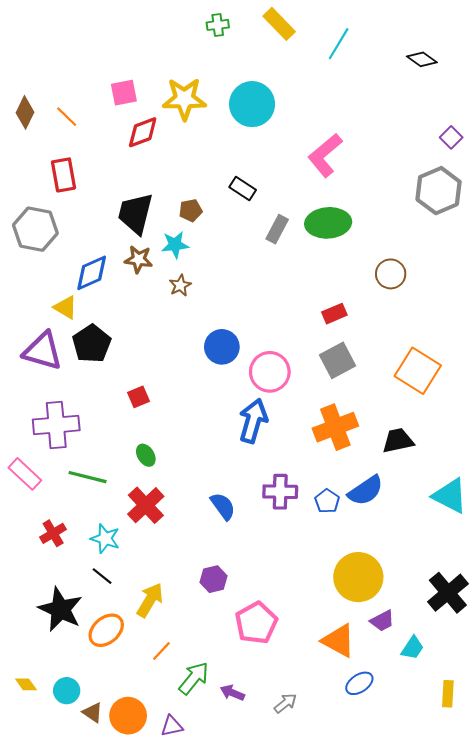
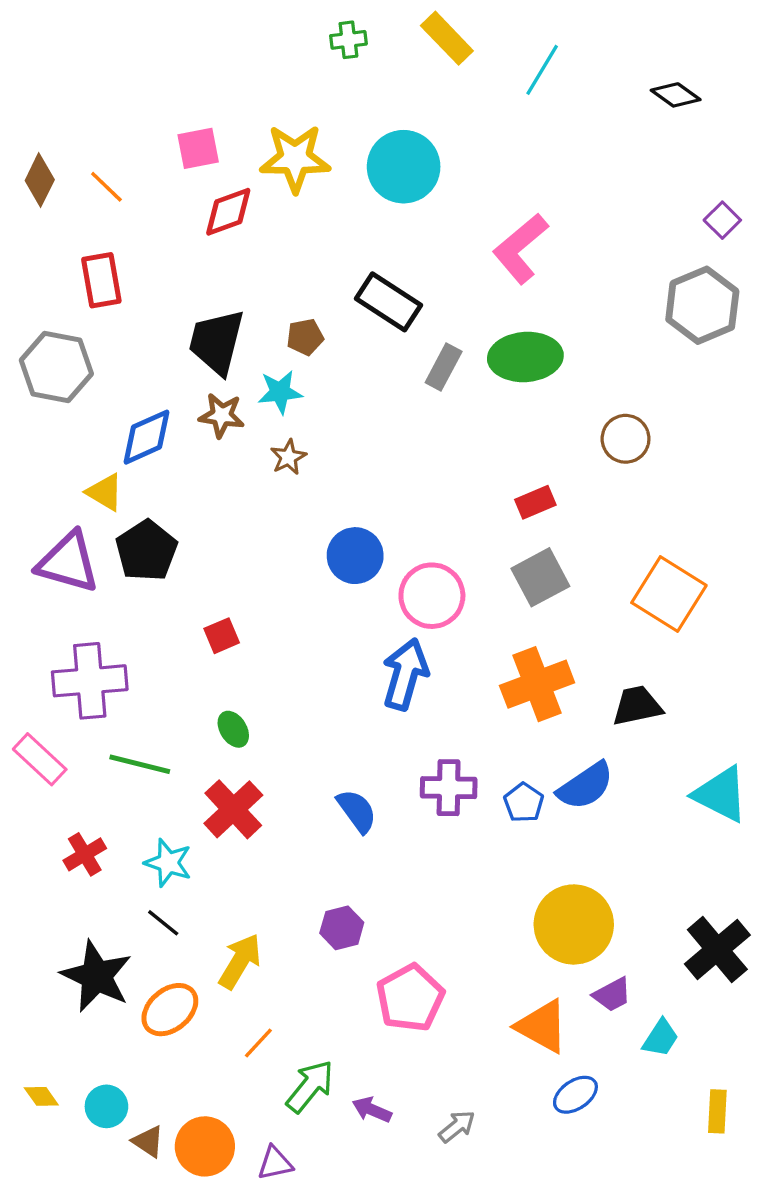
black rectangle: (243, 188) -> (389, 302), size x1.5

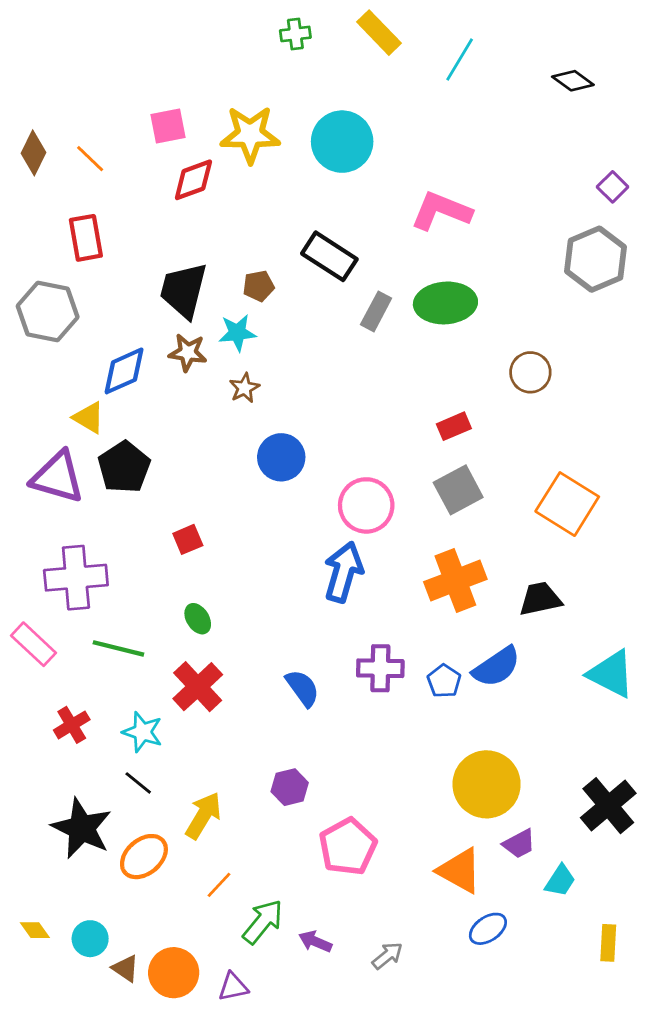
pink L-shape: (520, 248) -> (441, 211), turned 62
blue circle: (355, 556) -> (281, 457), moved

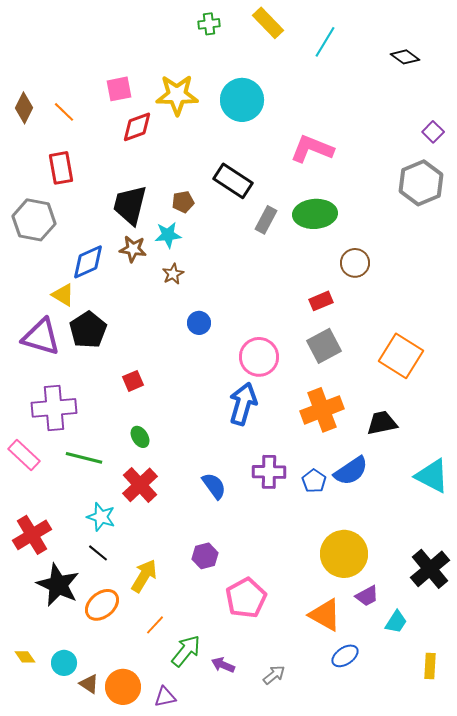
brown circle: (530, 372) -> (355, 263), moved
blue circle: (281, 457) -> (199, 323), size x0.7
red cross: (72, 725) -> (32, 535), moved, size x1.5

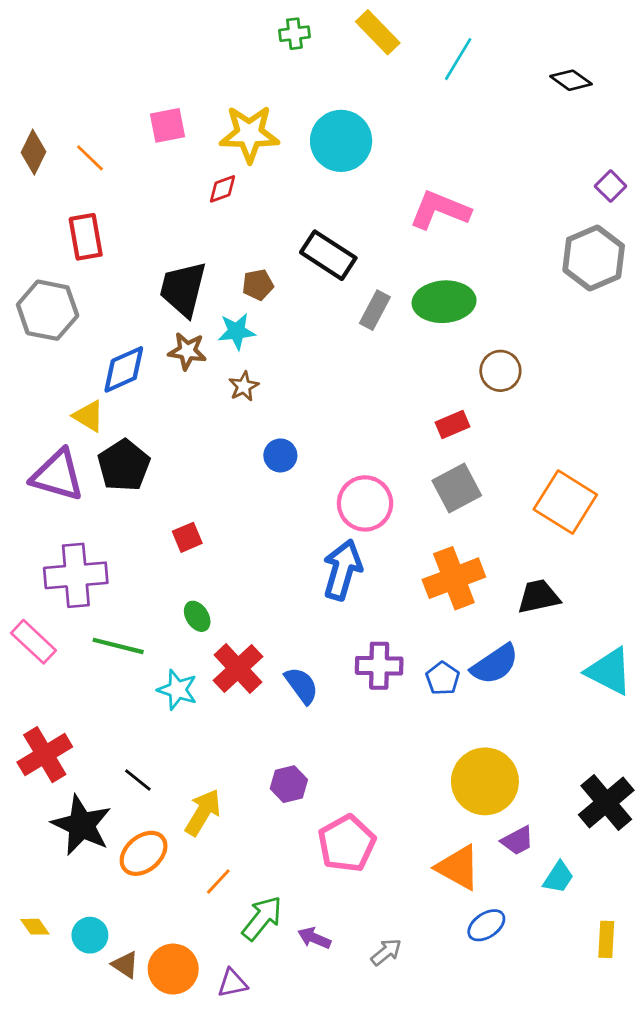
red diamond: (137, 127) -> (223, 189), moved, size x0.7
red cross: (140, 485) -> (238, 669), moved
cyan star: (101, 517) -> (177, 690), moved

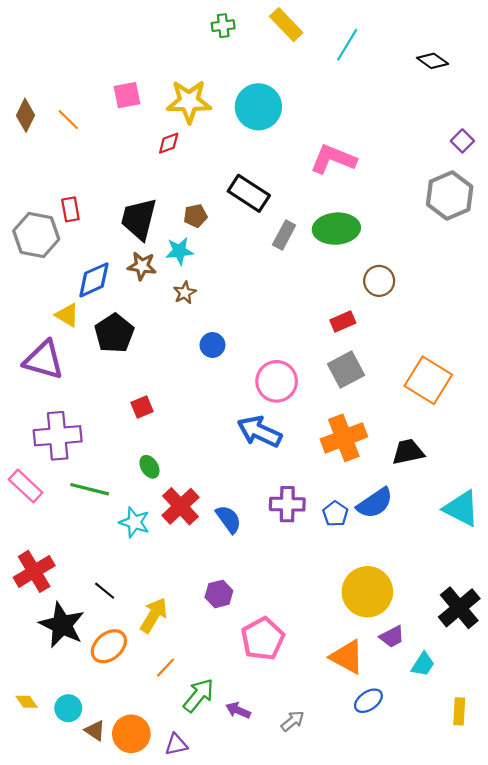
red rectangle: (86, 237) -> (70, 209), moved, size x0.7
black pentagon: (124, 465) -> (114, 333), moved
blue arrow: (342, 570) -> (259, 432), turned -81

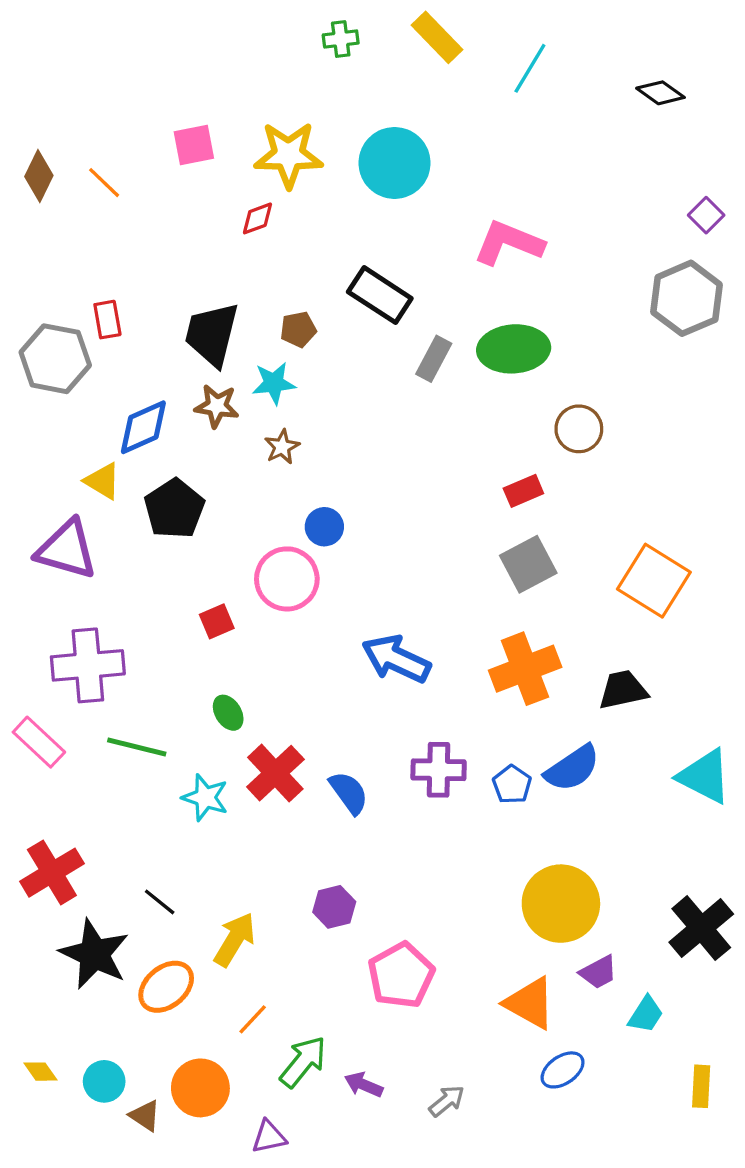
pink circle: (277, 381) -> (287, 579), moved
orange circle: (131, 734) -> (200, 1088), moved

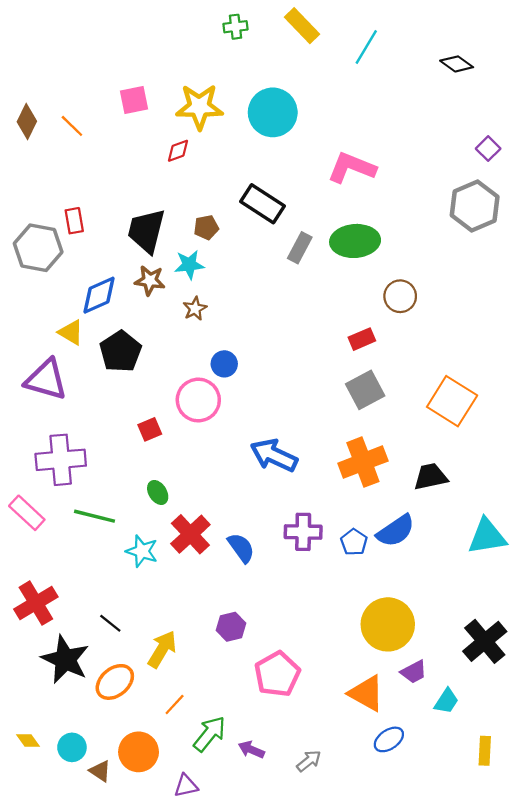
cyan triangle: (704, 776) -> (487, 536), turned -36

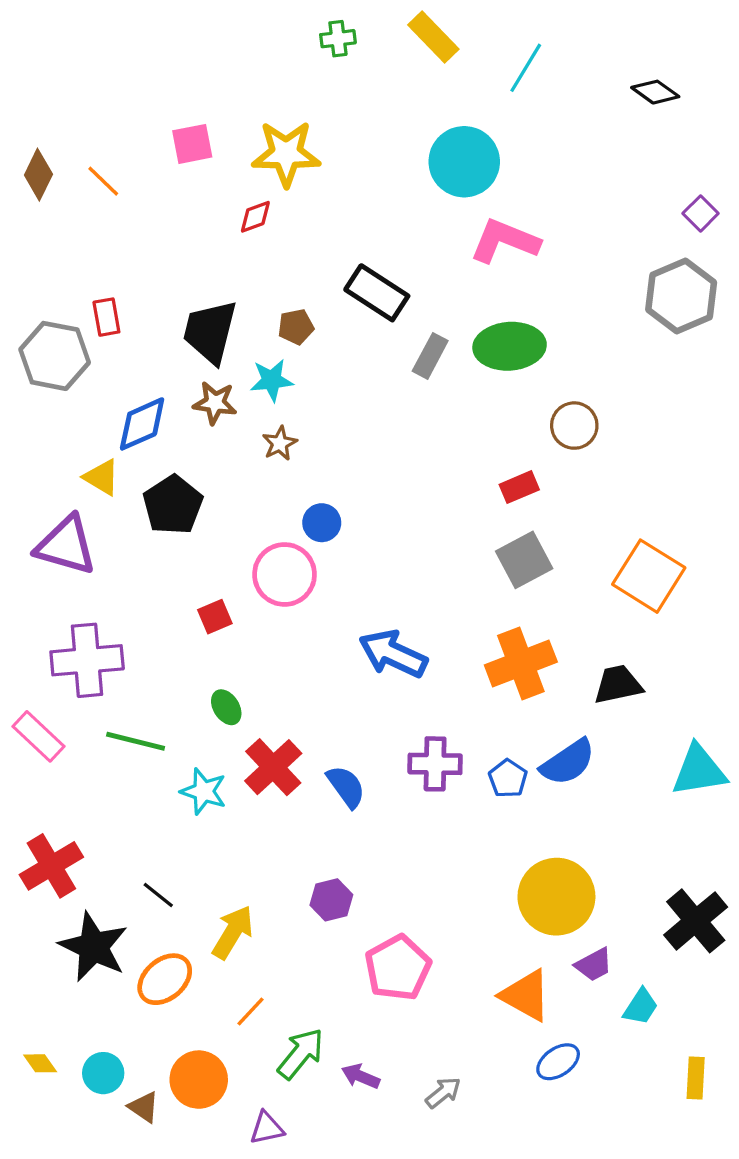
cyan circle: (273, 112) -> (464, 162), moved

